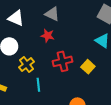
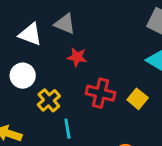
gray triangle: (52, 14) -> (65, 24), moved
red cross: (62, 61) -> (100, 93), turned 30

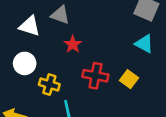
red star: (77, 57) -> (73, 44), turned 30
yellow cross: (49, 100) -> (49, 85), turned -30

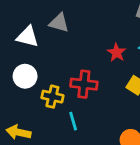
red star: (73, 44) -> (117, 53), moved
red cross: (95, 76) -> (84, 84), moved

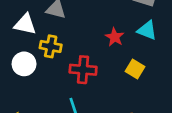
yellow cross: (52, 97) -> (51, 46), moved

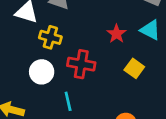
white circle: (24, 64) -> (42, 72), moved

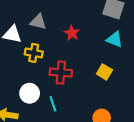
red star: (116, 34) -> (72, 33), moved
white circle: (42, 72) -> (30, 93), moved

